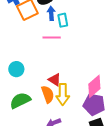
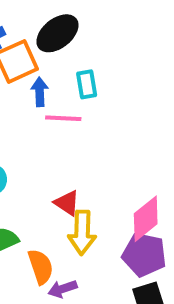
blue arrow: (51, 13) -> (40, 92), moved
orange semicircle: (48, 94) -> (41, 267), moved

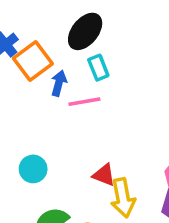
black ellipse: (57, 33) -> (85, 31), moved
blue arrow: (40, 92) -> (59, 83), turned 30

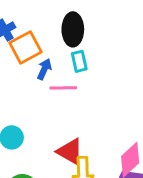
black ellipse: (85, 31) -> (73, 29), turned -48
red triangle: (104, 175) -> (70, 152), size x1.4

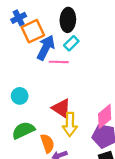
cyan rectangle: (79, 61) -> (71, 43), turned 56
blue arrow: (44, 69) -> (46, 48), size x1.6

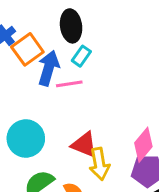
cyan circle: (20, 96) -> (26, 138), size x1.6

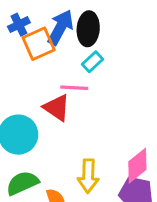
blue arrow: (49, 68) -> (60, 27), moved
red triangle: (84, 145) -> (57, 108), moved

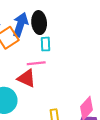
cyan rectangle: (92, 62) -> (45, 44), turned -40

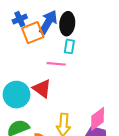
red triangle: (27, 78) -> (42, 89), moved

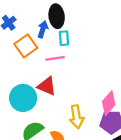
blue arrow: (48, 22) -> (43, 29), moved, size x0.7
orange square: (33, 33) -> (26, 46), moved

